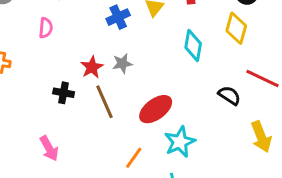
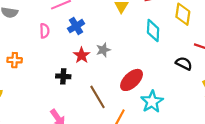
blue cross: (118, 17) -> (76, 26), moved
brown line: (105, 102) -> (98, 97), moved

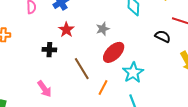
gray star: (103, 50) -> (103, 29), moved

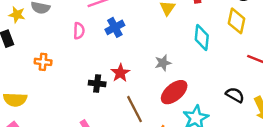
red star: (66, 30) -> (120, 73), moved
black semicircle: (163, 36) -> (235, 95), moved

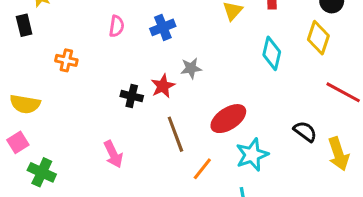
gray star: (163, 63) -> (191, 68), moved

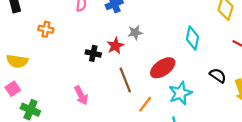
cyan diamond: (272, 53) -> (192, 38), moved

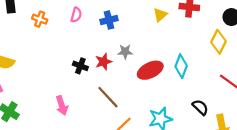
orange cross: (46, 29) -> (40, 19), moved
red ellipse: (163, 68) -> (150, 70), moved
brown line: (125, 80) -> (108, 97), turned -30

